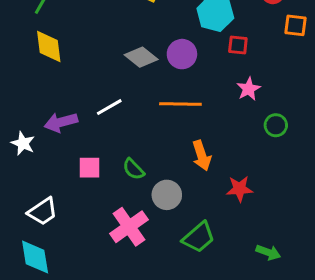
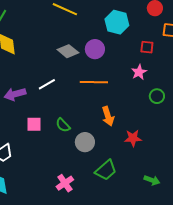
red square: (238, 45) -> (147, 47), moved
pink cross: (129, 227) -> (65, 183), moved, size x0.7

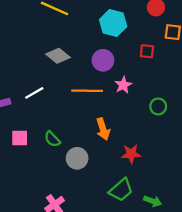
purple circle: (95, 49) -> (103, 60), moved
pink star: (139, 72) -> (123, 85), moved
green trapezoid: (106, 170) -> (121, 190), moved

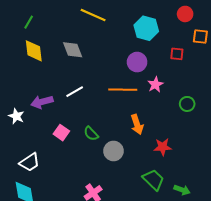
gray diamond: (58, 56) -> (73, 50), moved, turned 30
pink square: (20, 138) -> (61, 133), turned 35
green trapezoid: (121, 190) -> (153, 180), turned -95

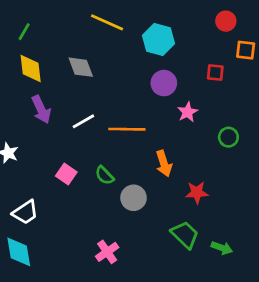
cyan hexagon: (146, 28) -> (159, 40), moved
orange line: (123, 90) -> (127, 129), moved
purple arrow: (42, 102) -> (41, 109), moved, turned -100

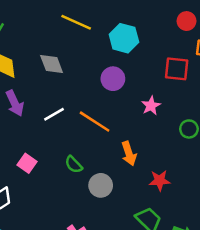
red square: (215, 73) -> (177, 69), size x1.5
purple circle: (164, 83) -> (113, 79), moved
orange line: (127, 129) -> (95, 122), turned 32
pink square: (66, 174) -> (27, 163), moved

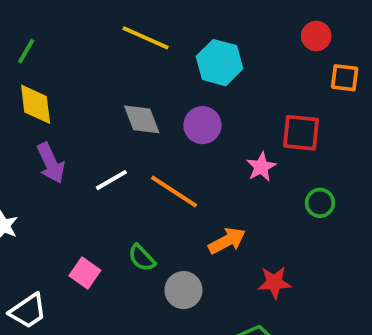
gray diamond: (52, 64) -> (142, 119), moved
red square: (177, 69) -> (301, 133), moved
orange arrow: (129, 154) -> (227, 241), turned -100
pink square: (27, 163) -> (85, 273), moved

